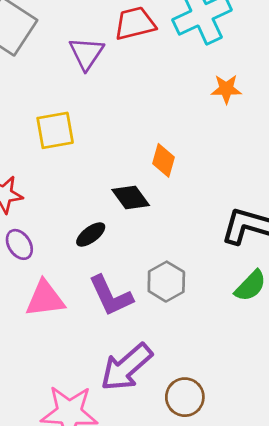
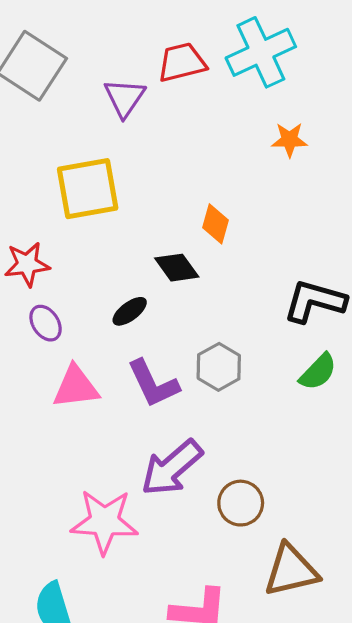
yellow square: (55, 130) -> (88, 189), size x1.4

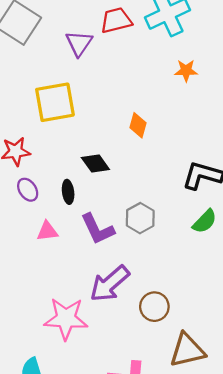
black diamond: (177, 268) -> (95, 163), moved
black ellipse: (130, 311) -> (68, 192), moved, turned -60
pink triangle: (76, 387) -> (47, 231), size x0.7

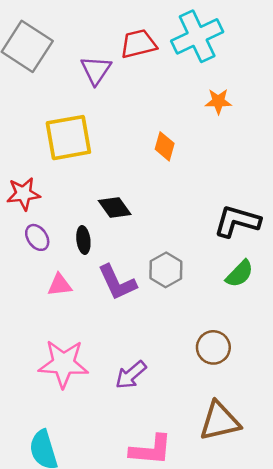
orange diamond: (138, 125) -> (165, 146), moved
purple arrow: (110, 284) -> (131, 375), moved, size x0.7
brown circle: (154, 307) -> (213, 347), moved
pink star: (66, 319) -> (63, 364), moved

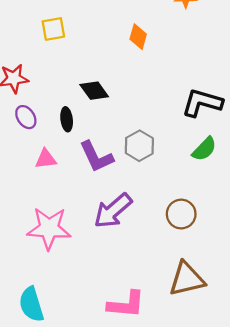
yellow square: (68, 138) -> (53, 29), size x0.6
purple arrow: (131, 375) -> (113, 211), moved, size x1.4

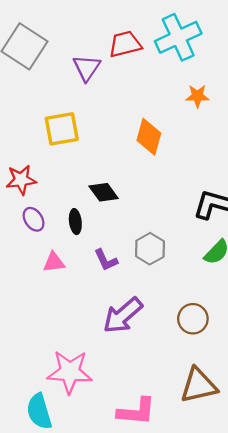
yellow square: (53, 29) -> (62, 129), size x1.4
orange diamond: (138, 37) -> (149, 137), size x1.4
purple L-shape: (96, 157) -> (106, 260), size x0.7
pink star: (49, 228) -> (70, 372), moved

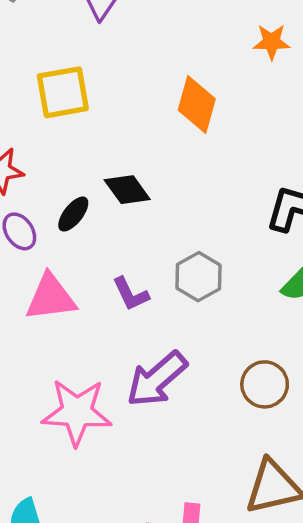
black ellipse: (75, 222) -> (73, 214), moved, turned 45
pink triangle: (54, 262) -> (51, 297), size x1.5
pink star: (70, 372) -> (77, 412), moved

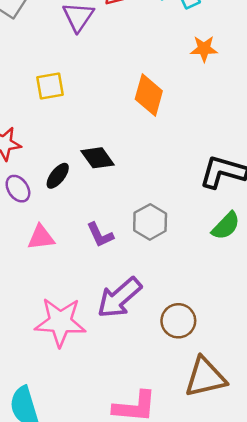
yellow square: (63, 92) -> (50, 86), size x0.7
pink triangle: (51, 297) -> (41, 237), size x0.7
brown circle: (265, 384) -> (178, 321), moved

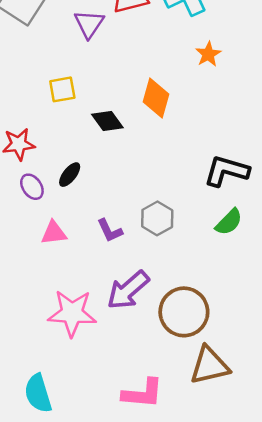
orange star: (204, 49) -> (208, 54), turned -30
black diamond: (97, 158) -> (107, 121), moved
brown circle: (178, 321) -> (184, 312), size x1.5

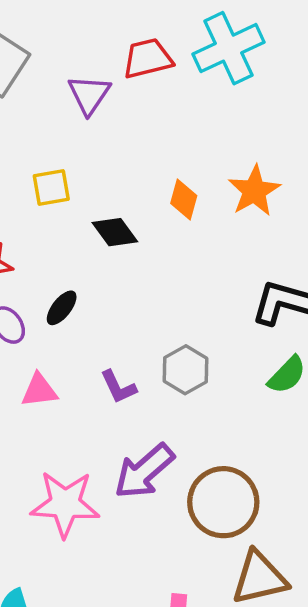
orange star: (208, 54) -> (254, 191), moved, size x1.4
orange diamond: (156, 98) -> (184, 199), size x0.7

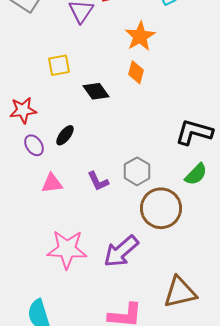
orange star: (254, 191) -> (140, 36), moved
purple arrow: (144, 471) -> (121, 251), moved
brown circle: (223, 502) -> (161, 208), moved

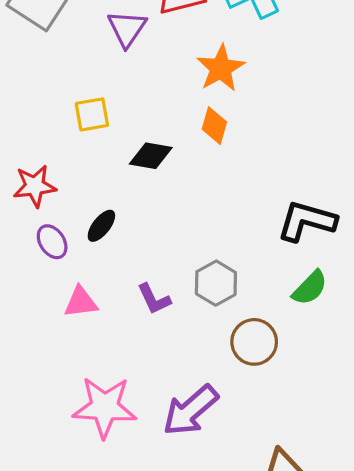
black diamond: (96, 91) -> (151, 156), turned -44
brown circle: (161, 208) -> (254, 342), size x0.7

